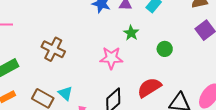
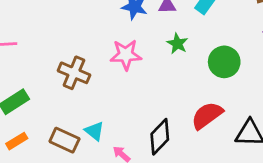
green circle: (165, 49) -> (224, 62), size x1.5
pink star: (111, 58) -> (126, 55), moved

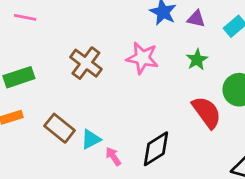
red semicircle: (207, 115) -> (207, 112), moved, turned 76
cyan triangle: (94, 131) -> (91, 139), moved, turned 40

